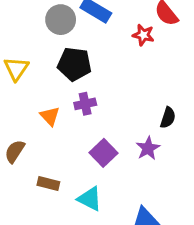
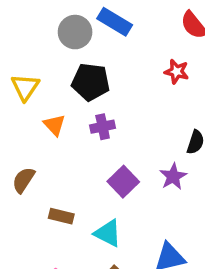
red star: (143, 35) -> (177, 72), moved
orange triangle: (50, 116) -> (54, 125), moved

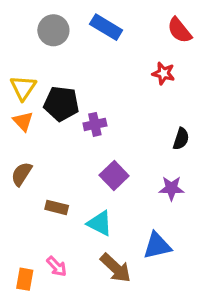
gray circle: (75, 32) -> (53, 30), moved
black pentagon: (91, 82) -> (61, 104), moved
orange triangle: (54, 125) -> (23, 121), moved
purple star: (173, 177) -> (171, 188), moved, turned 30

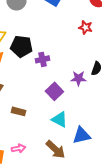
purple star: (171, 188) -> (78, 78), moved
cyan triangle: (100, 223) -> (59, 119), moved
pink arrow: (57, 266) -> (18, 148), turned -56

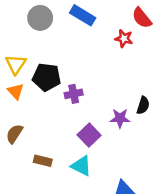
red star: (85, 27) -> (124, 38), moved
cyan triangle: (59, 119) -> (81, 166), moved

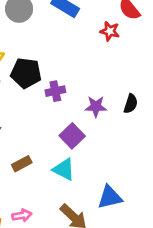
purple star: (120, 118) -> (96, 107), moved
brown rectangle: (43, 161) -> (22, 164), turned -42

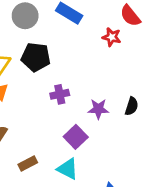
black pentagon: (26, 73) -> (36, 57), moved

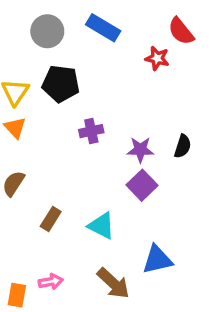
purple square: (76, 137) -> (142, 185), moved
brown rectangle: (28, 164) -> (51, 219), turned -30

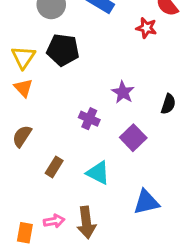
purple cross: (91, 131) -> (89, 119), moved, turned 36
purple star: (140, 150) -> (123, 92), moved, turned 30
brown arrow: (113, 283) -> (86, 223), moved, turned 40

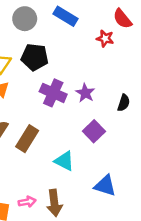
purple cross: (89, 119) -> (53, 93), moved, size x1.5
brown rectangle: (54, 167) -> (27, 139), moved, size x1.5
blue triangle: (146, 202) -> (105, 186), turned 30

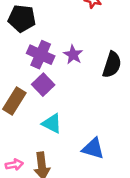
black semicircle: (124, 103) -> (112, 65), size x1.5
purple square: (94, 131) -> (43, 85), moved

